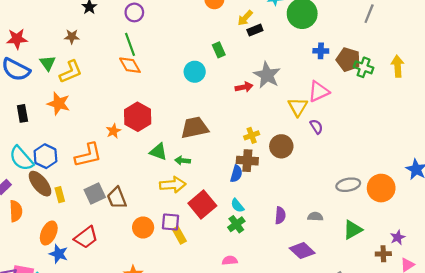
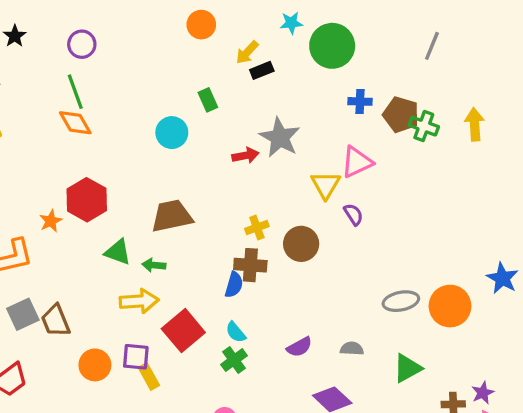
purple semicircle: (280, 215) -> (299, 347), turned 56
purple star: (398, 237) -> (483, 393), moved

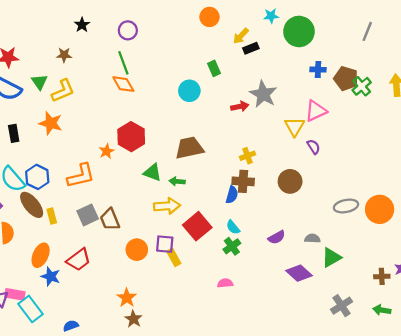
green cross: (424, 126) -> (362, 86), turned 30
brown circle: (301, 244) -> (290, 181), moved
green triangle: (407, 368) -> (331, 257), moved

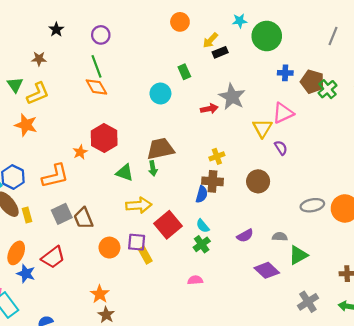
green arrow: (177, 181) -> (153, 168), moved, turned -104

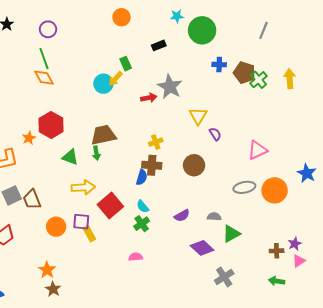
yellow arrow: (210, 40) -> (115, 79), moved
pink triangle: (283, 113) -> (257, 150), moved
gray cross: (308, 302) -> (224, 277), moved

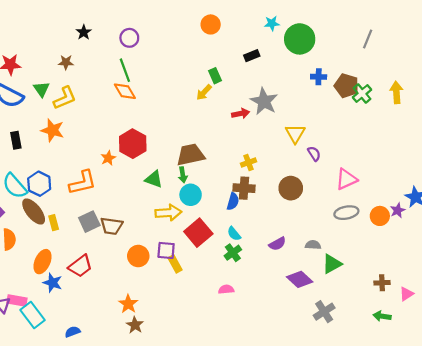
cyan circle: (103, 84) -> (191, 195), moved
pink triangle: (257, 150) -> (346, 179), moved
orange circle: (275, 190) -> (380, 216), size x0.7
brown trapezoid: (32, 199) -> (112, 226), turned -60
purple star: (295, 244) -> (398, 210), moved

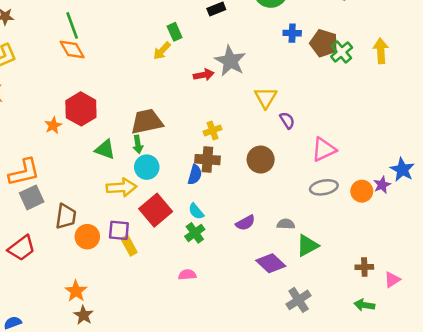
orange L-shape: (83, 183) -> (24, 172), moved
brown trapezoid: (112, 226) -> (66, 216), moved, turned -90

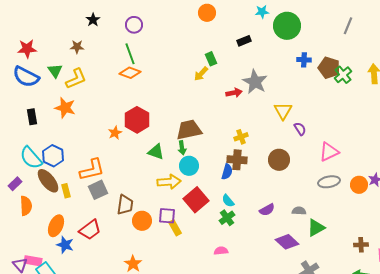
orange diamond: (72, 49) -> (130, 73), turned -40

